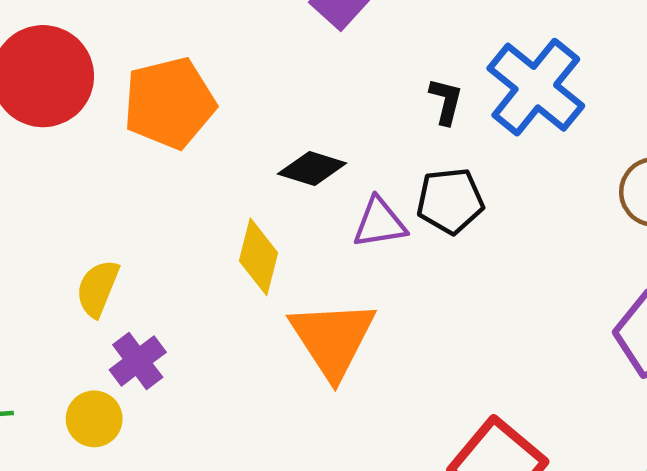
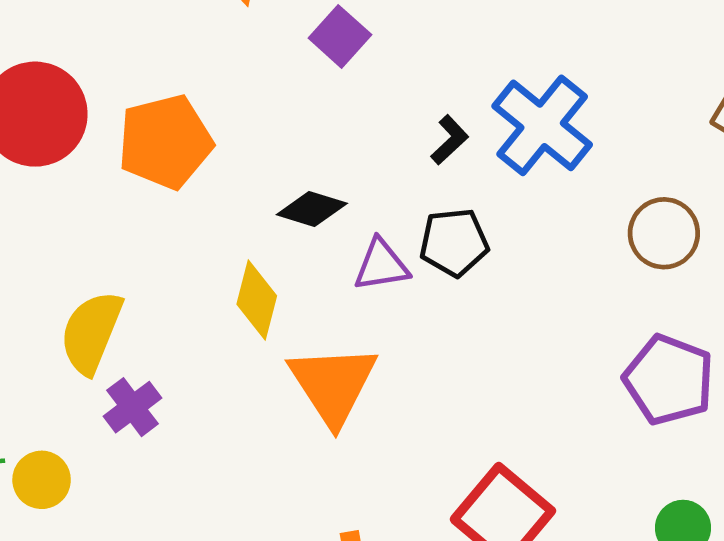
black L-shape: (446, 101) -> (450, 140), turned 33
yellow semicircle: (98, 288) -> (91, 332), size x1.4
yellow circle: (94, 419) -> (42, 480), moved

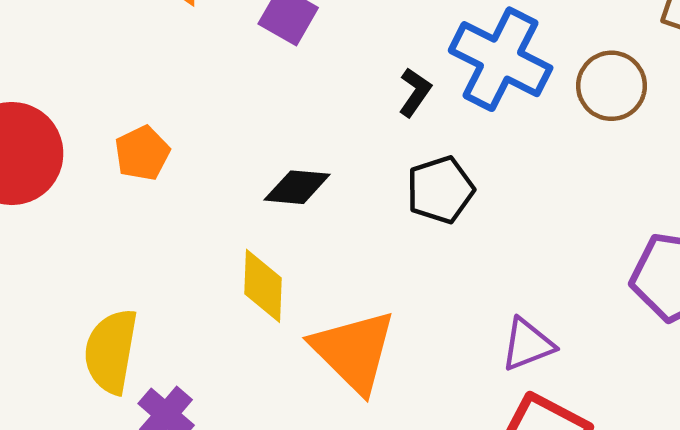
orange pentagon: (165, 142) -> (142, 153), size x0.6
brown circle: (664, 233) -> (612, 86), moved
purple triangle: (381, 265) -> (528, 344), moved

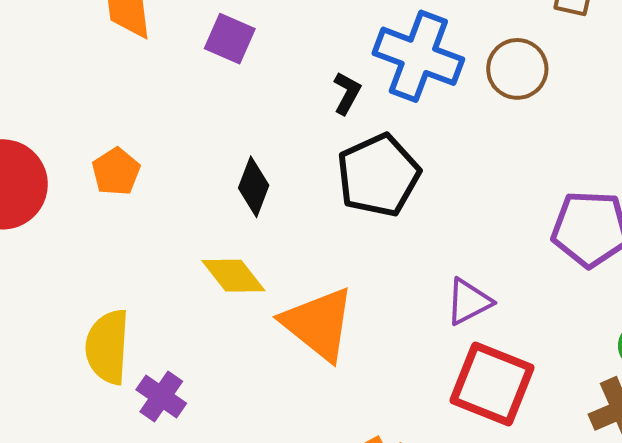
black diamond: (297, 187) -> (254, 187), turned -68
black pentagon: (440, 190) -> (378, 175), size x1.4
yellow diamond: (263, 286) -> (233, 276), turned -34

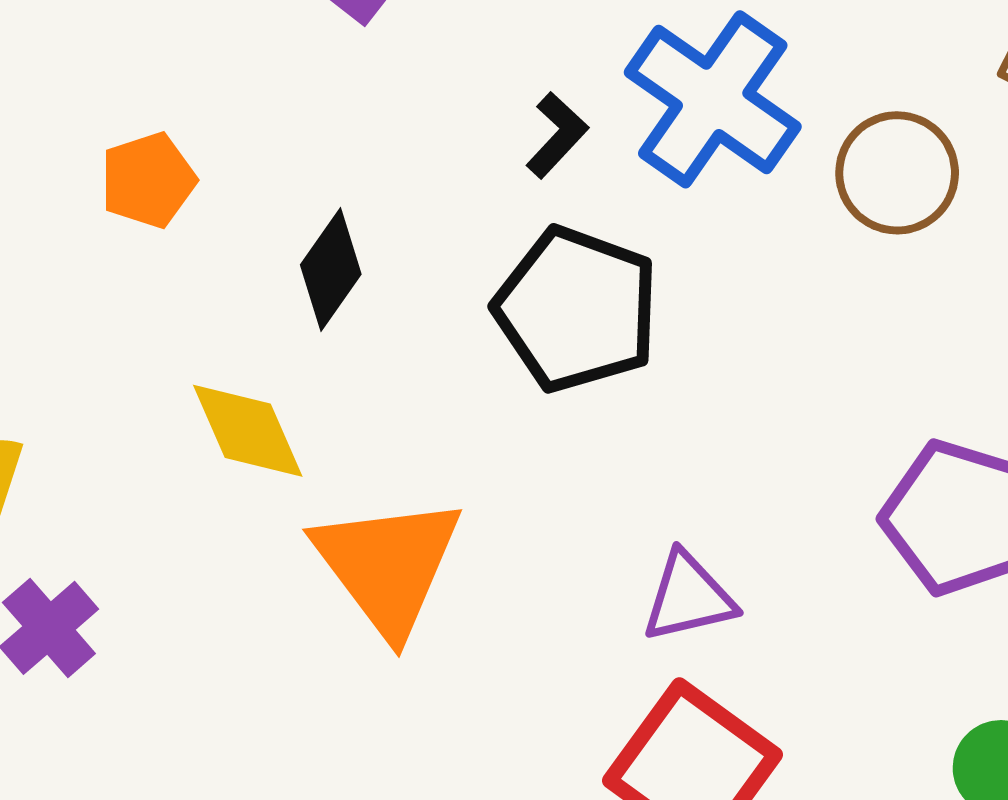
orange pentagon: (116, 172) -> (148, 180), moved
black pentagon: (378, 175) -> (577, 309), turned 30

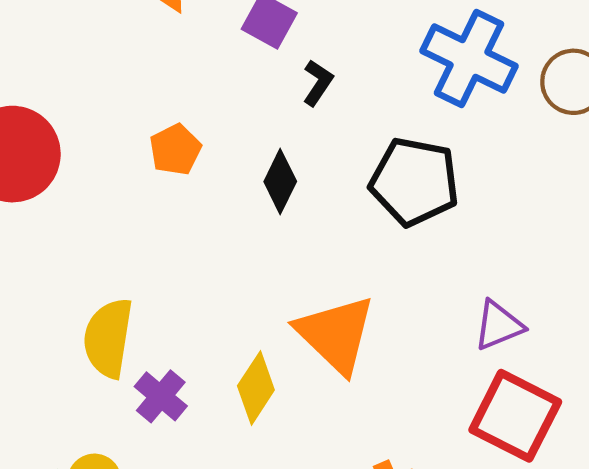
black L-shape: (557, 135) -> (318, 83), moved
yellow diamond: (248, 431) -> (256, 388), moved, turned 66

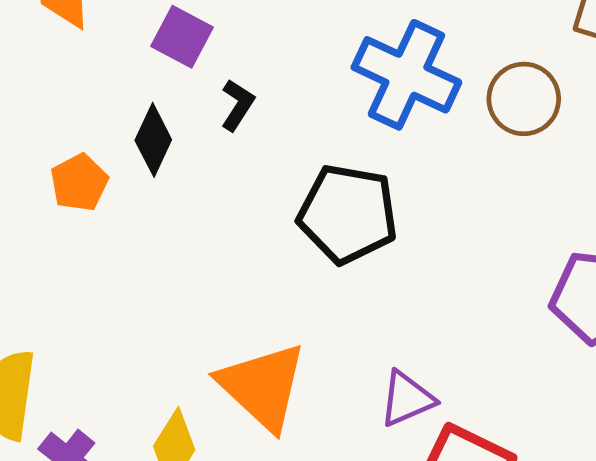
black diamond: (280, 181) -> (153, 140), moved
purple triangle: (498, 325) -> (407, 399), moved

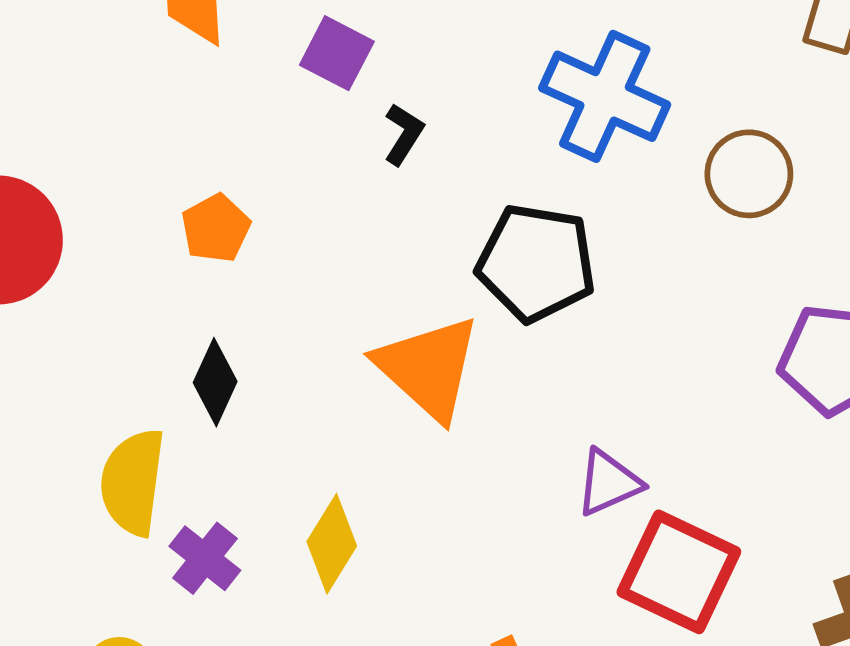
brown circle: (524, 99) -> (749, 174), moved
black diamond: (153, 140) -> (215, 382), moved
orange triangle: (262, 386) -> (428, 368), moved

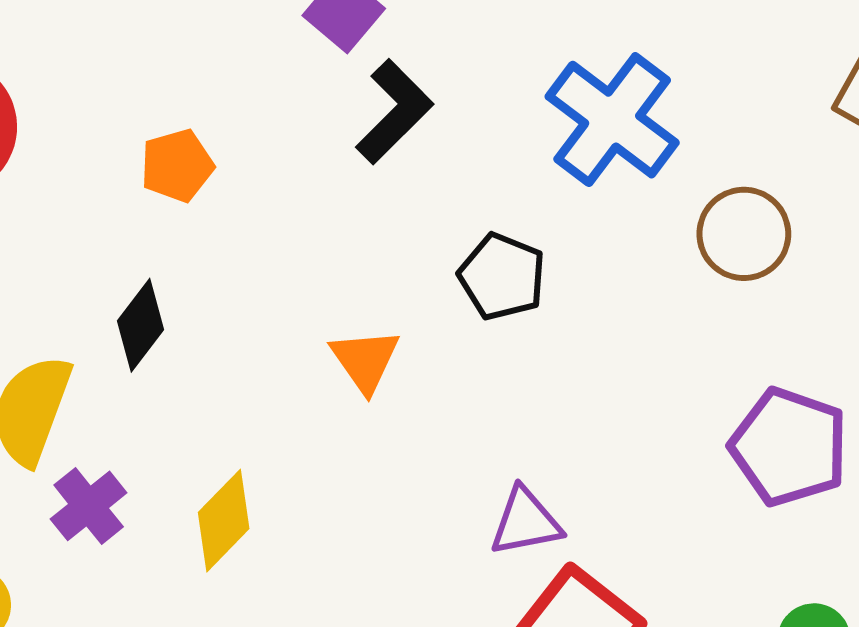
black L-shape: (404, 134) -> (394, 112), size x1.6
black pentagon: (536, 263) -> (502, 277), size x0.7
orange triangle: (428, 368) -> (365, 360), size x0.6

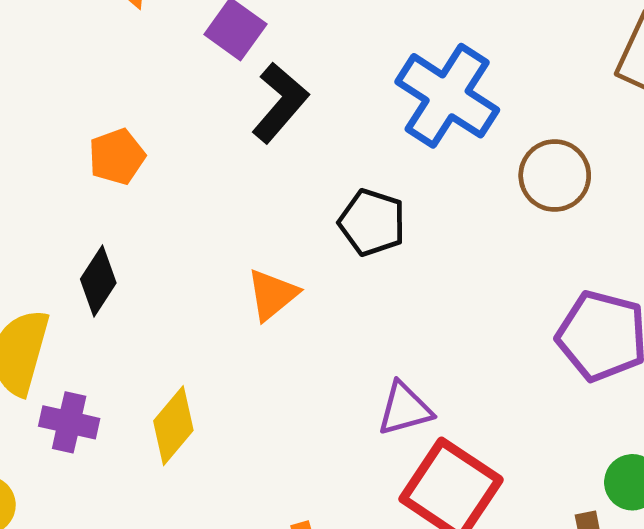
orange triangle: (365, 360) -> (272, 295), turned 30
purple cross: (89, 506) -> (69, 422), turned -34

